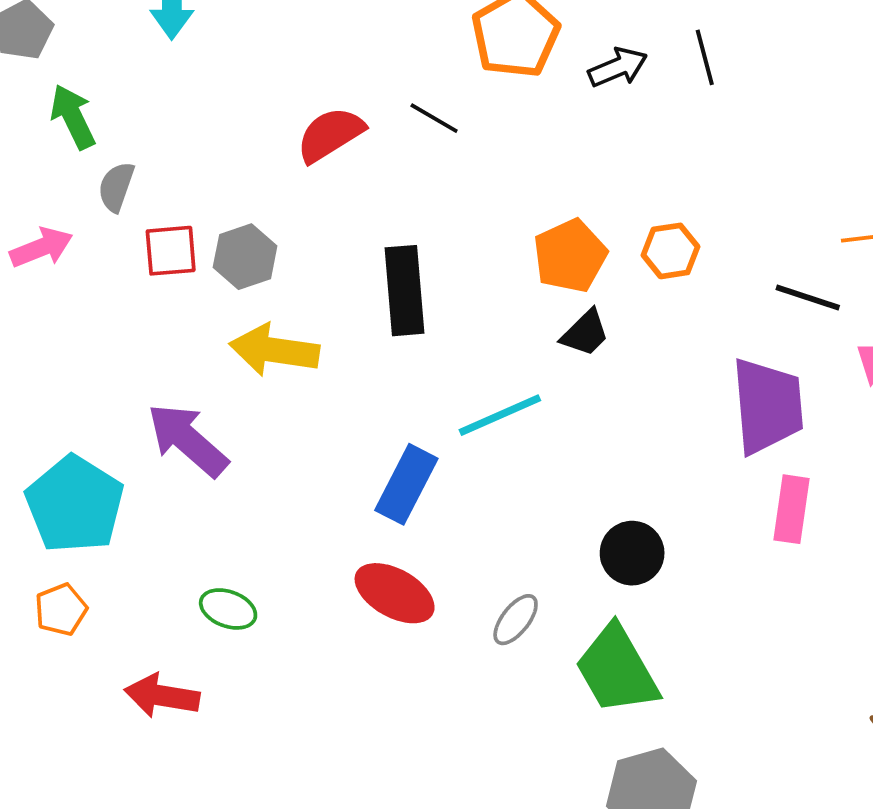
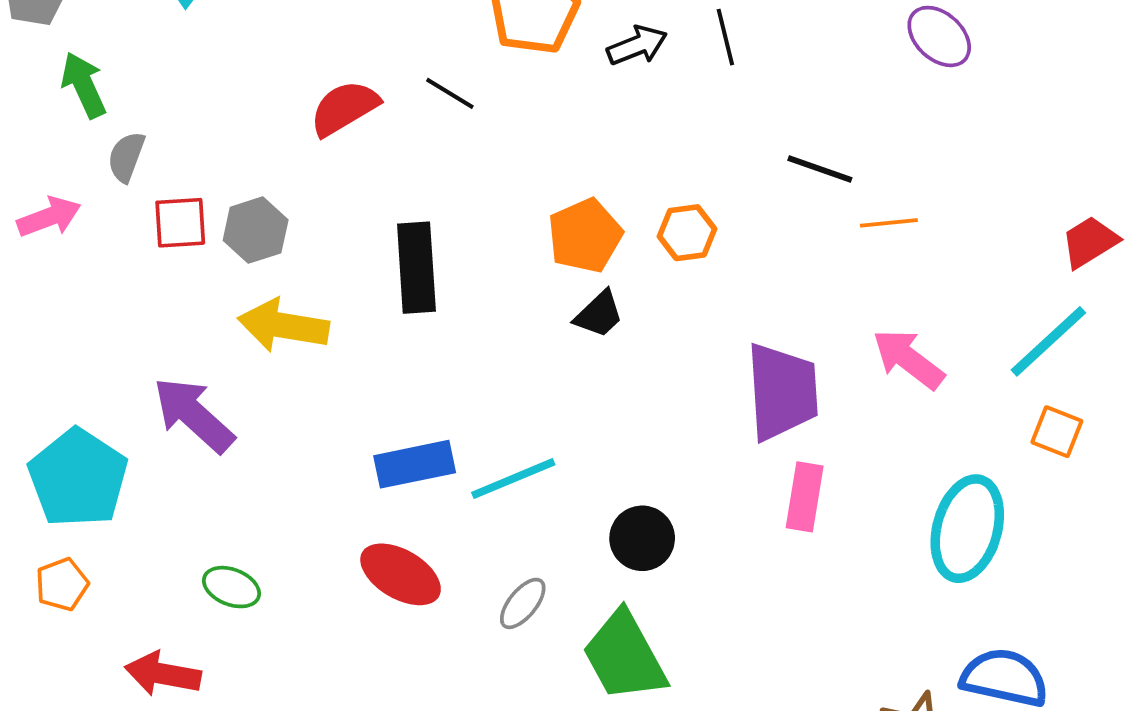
black line: (808, 297) -> (820, 169), moved
cyan line: (500, 415) -> (513, 479), moved
blue rectangle: (406, 484) -> (415, 464), turned 50

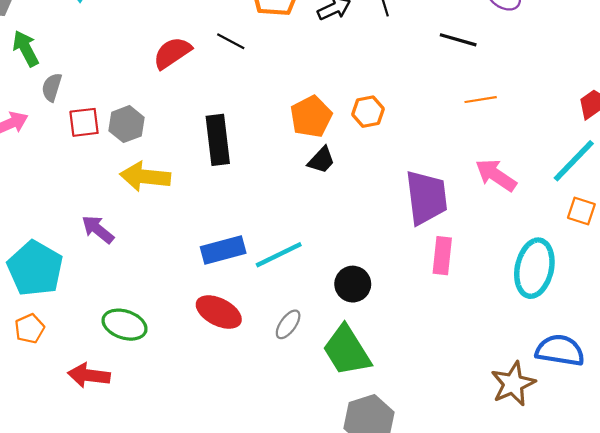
black line: (820, 169) -> (458, 40), moved
purple arrow: (194, 415) -> (98, 229), size x0.7
green ellipse: (231, 587) -> (125, 325), size x1.4

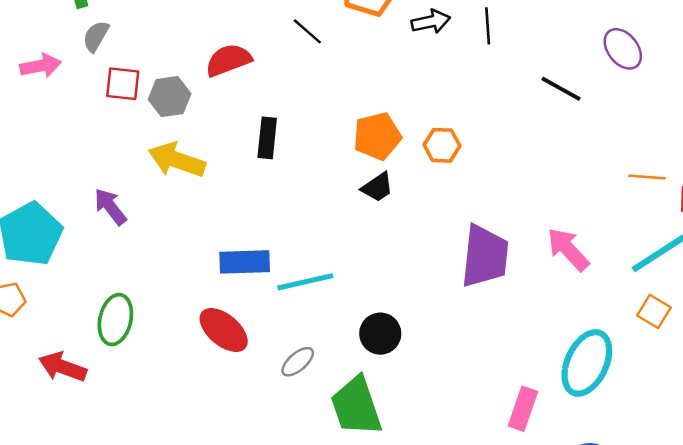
red semicircle: (172, 53) -> (228, 60), moved
orange line: (481, 100) -> (647, 177), moved
black rectangle: (218, 140) -> (267, 138), size x0.7
pink rectangle: (442, 256) -> (523, 409), moved
green ellipse: (125, 325) -> (115, 320), turned 72

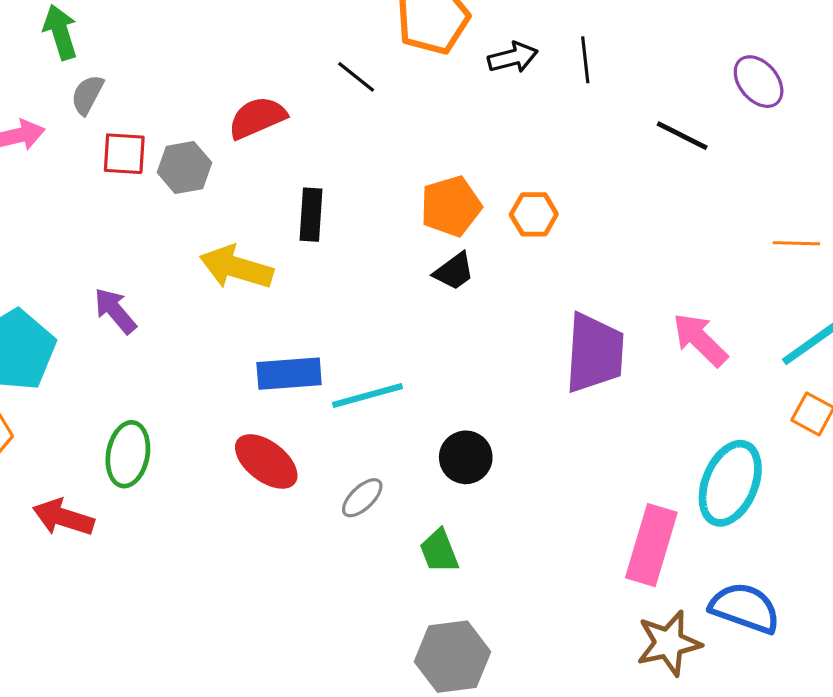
yellow arrow: (177, 160) -> (236, 267), moved
green trapezoid: (356, 406) -> (439, 551), size x0.6
pink rectangle: (523, 409) -> (651, 545), size x1.4

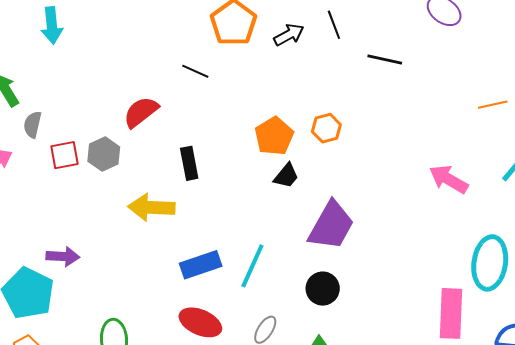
black line: (682, 136) -> (385, 59), moved
purple arrow: (115, 311) -> (63, 256), moved, turned 148
purple trapezoid: (594, 353) -> (331, 225), moved, turned 40
cyan line: (368, 396) -> (252, 266), turned -36

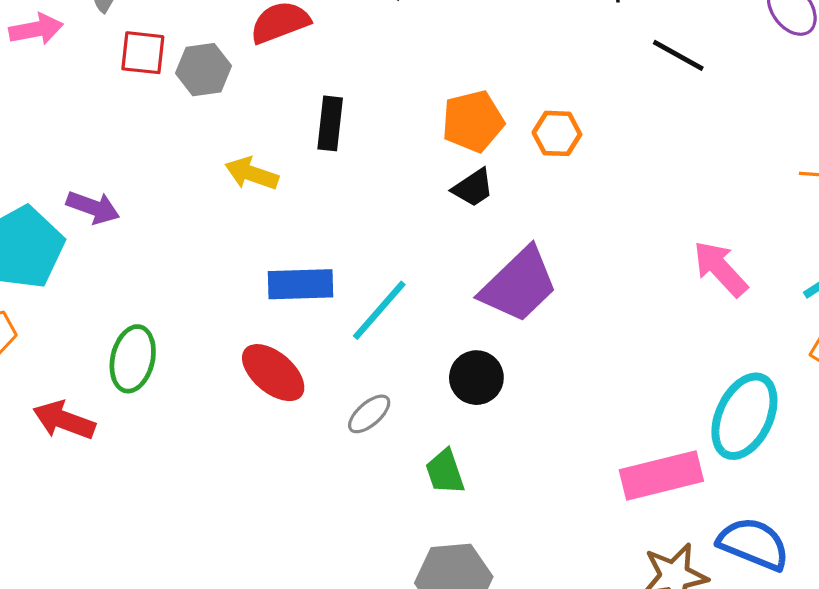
yellow arrow: (151, 207) -> (252, 174), size x0.7
pink rectangle: (451, 313) -> (661, 475), turned 57

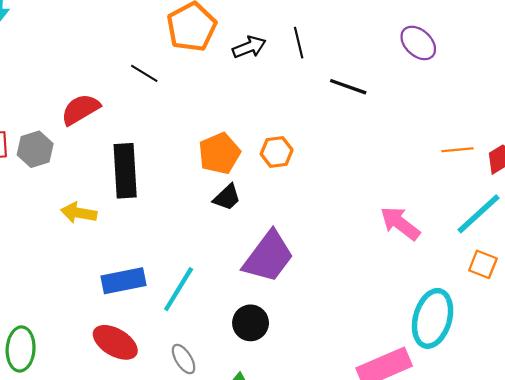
black rectangle: (330, 123) -> (125, 171), size x1.5
gray ellipse: (369, 414) -> (184, 359), turned -72

